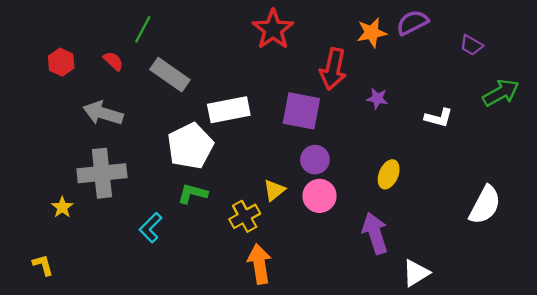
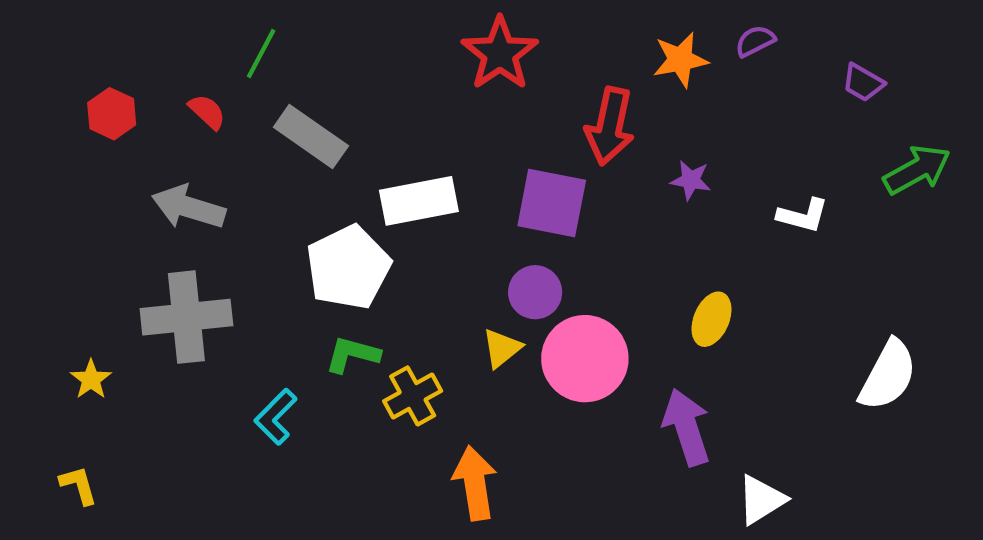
purple semicircle: (412, 22) -> (755, 41), size x0.7
purple circle: (315, 160) -> (535, 292), moved
pink circle: (319, 196) -> (585, 359), size x1.4
yellow star: (62, 207) -> (91, 379), moved
yellow cross: (245, 216) -> (413, 396), moved

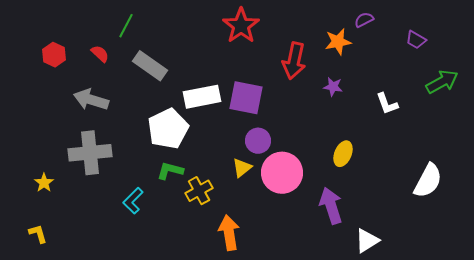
orange star: (680, 60) -> (338, 42), moved
purple square: (552, 203) -> (246, 98), moved
white L-shape: (803, 215) -> (387, 104), turned 55

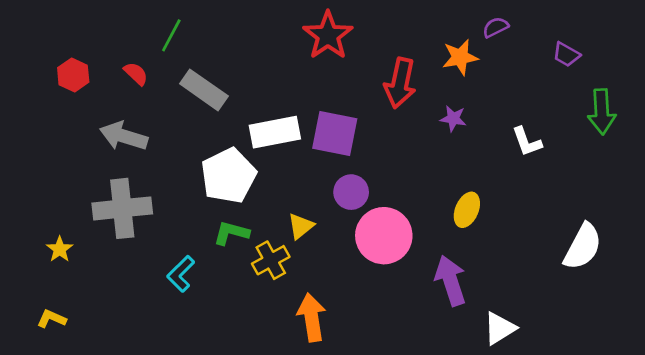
green arrow: (442, 82) -> (602, 112), turned 116
yellow triangle: (242, 168) -> (301, 226), moved
yellow L-shape: (38, 234) -> (51, 319), turned -50

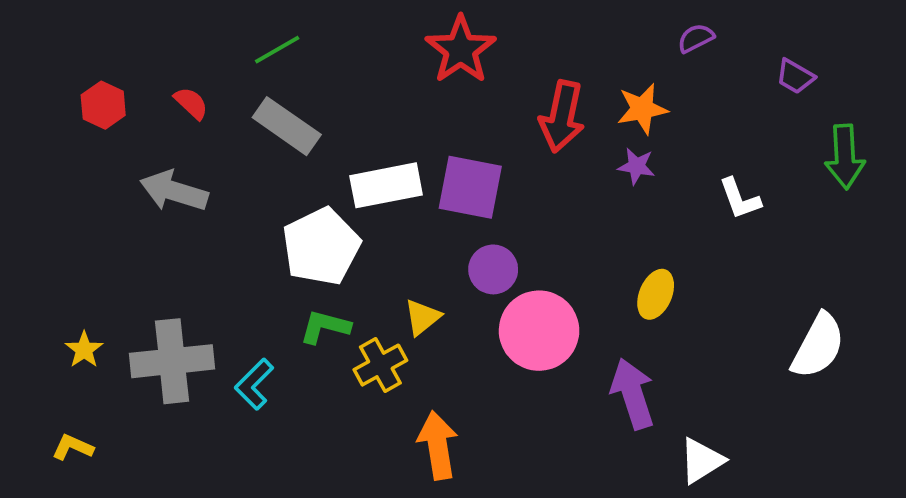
green line: (171, 35) -> (277, 50), moved, turned 32
orange star: (460, 57) -> (642, 109), moved
gray cross: (122, 208) -> (172, 361), moved

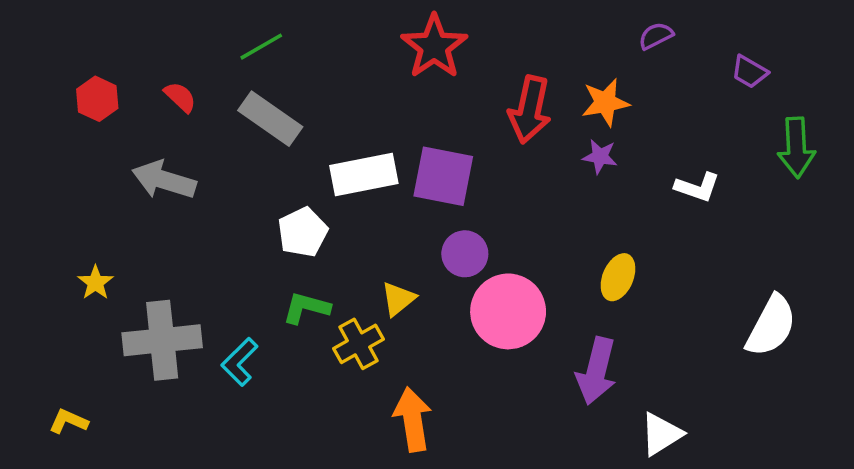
white L-shape: (740, 199) -> (697, 187), turned -51
white pentagon: (321, 247) -> (303, 232), size x0.7
yellow star: (84, 350) -> (95, 283), moved
purple arrow: (633, 394) -> (596, 371), turned -148

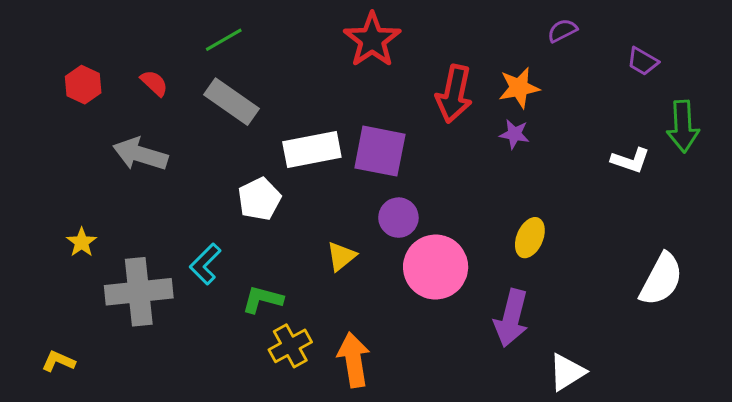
white L-shape: (697, 187) -> (630, 160), moved
green L-shape: (306, 308) -> (262, 299), moved
yellow cross: (359, 344) -> (290, 346), moved
cyan L-shape: (240, 362) -> (205, 264), moved

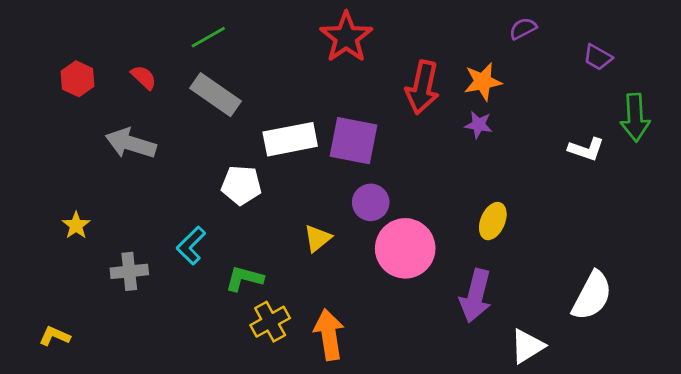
white pentagon: (259, 199) -> (241, 185), turned 30
white semicircle: (661, 279) -> (592, 296), moved
gray cross: (139, 292) -> (129, 271), size x0.6

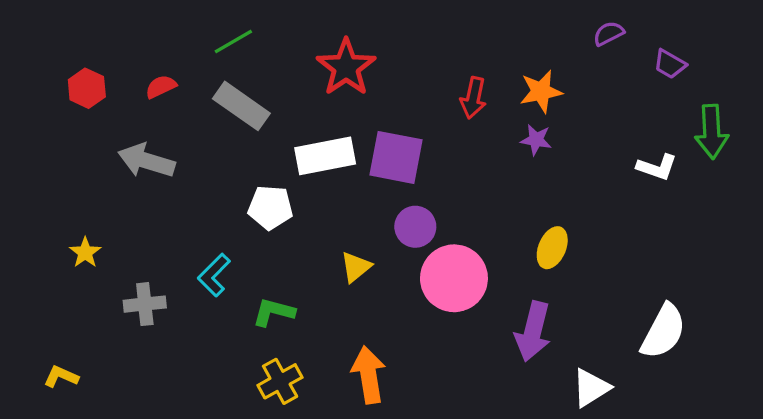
purple semicircle: (523, 28) -> (609, 33), moved
red star: (346, 37) -> (346, 67), moved
red semicircle: (144, 77) -> (161, 87), turned -68
red arrow: (422, 87) -> (473, 98), size x0.7
yellow cross: (270, 322) -> (280, 381), moved

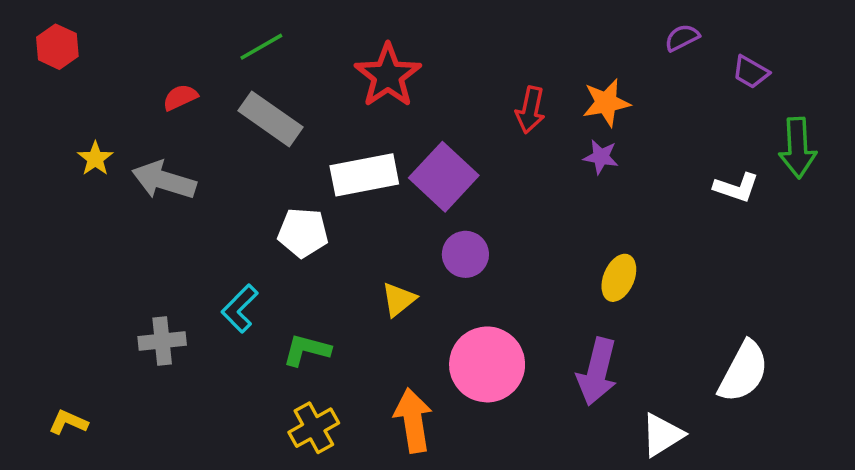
red hexagon: (87, 88) -> (57, 47), moved
purple square: (396, 157) -> (444, 177), turned 32
yellow star: (85, 253) -> (95, 159), moved
pink circle: (454, 278) -> (487, 364), moved

